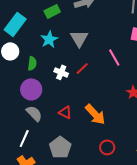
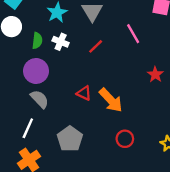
white cross: (61, 72) -> (61, 42), moved
red triangle: (65, 112) -> (84, 93), moved

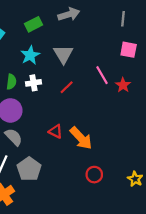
white cross: (61, 42) -> (34, 83), turned -32
red star: (155, 75) -> (123, 85), moved
gray pentagon: (70, 139) -> (29, 169), moved

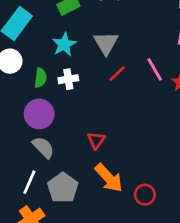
red line: (67, 87) -> (117, 74), moved
red triangle: (56, 131) -> (96, 140), turned 40
orange arrow: (81, 138) -> (109, 178), moved

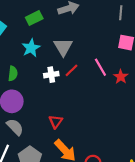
white cross: (68, 79) -> (51, 75), moved

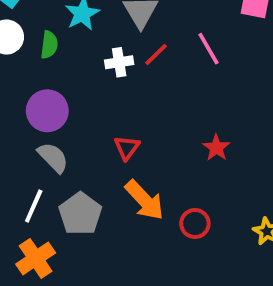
green semicircle: (13, 74) -> (49, 45), moved
red star: (121, 77) -> (216, 148), moved

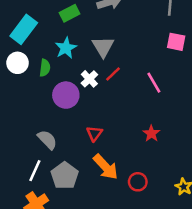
pink line: (209, 49) -> (154, 83), moved
white cross: (119, 62) -> (89, 79), turned -35
purple circle: (47, 111) -> (66, 95), moved

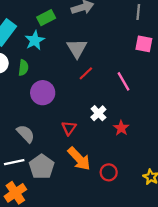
cyan star: (66, 48) -> (35, 40), moved
white cross: (89, 79) -> (98, 113), moved
white line: (35, 171) -> (14, 162), turned 54

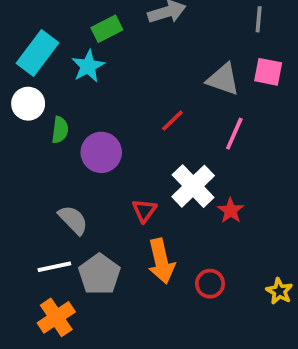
gray triangle: (77, 48) -> (223, 79), moved, turned -40
green semicircle: (23, 68) -> (60, 130), moved
pink line: (123, 81) -> (234, 134), turned 54
white cross: (98, 113) -> (193, 186), size x1.6
orange arrow: (79, 159) -> (161, 261), turned 30

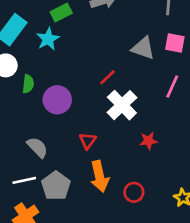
pink line: (234, 134) -> (172, 87), moved
white cross: (193, 186) -> (122, 105), moved
red star: (231, 211) -> (148, 141), turned 30

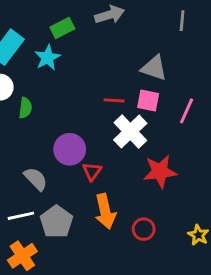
pink square: (175, 43) -> (148, 100), moved
red line: (107, 77) -> (114, 100), turned 48
purple circle: (57, 100) -> (70, 149), moved
red star: (148, 141) -> (160, 171), size x1.6

